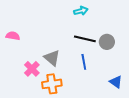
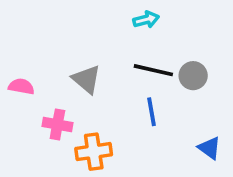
pink semicircle: (13, 36) -> (21, 86), moved
gray triangle: (52, 58) -> (86, 79), moved
pink cross: (32, 69) -> (57, 124), turned -35

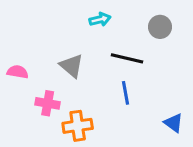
cyan arrow: (146, 20) -> (100, 19), moved
gray circle: (193, 76) -> (160, 27), moved

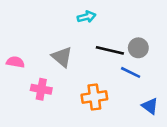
gray circle: (160, 27) -> (138, 48), moved
blue line: (126, 93) -> (131, 72), moved, turned -54
orange cross: (78, 126) -> (94, 97), moved

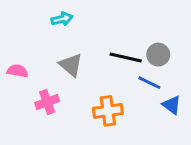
cyan arrow: (87, 17) -> (62, 19), moved
pink cross: (41, 89) -> (47, 102), turned -30
blue triangle: (150, 106) -> (172, 105), moved

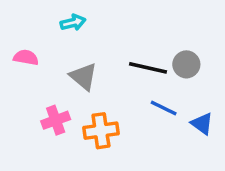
pink semicircle: (18, 71) -> (26, 57), moved
blue line: (149, 83) -> (164, 108), moved
orange cross: (108, 111) -> (101, 131), moved

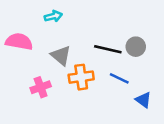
pink semicircle: (26, 57) -> (19, 42), size x1.5
blue triangle: (202, 124) -> (143, 100), moved
orange cross: (101, 131) -> (81, 77), moved

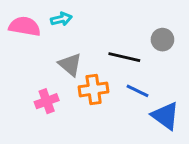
pink semicircle: (19, 42) -> (25, 26), moved
gray circle: (136, 47) -> (162, 40), moved
blue triangle: (143, 100) -> (165, 116), size x1.5

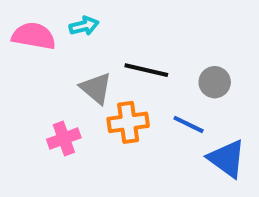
gray circle: (162, 40) -> (215, 82), moved
black line: (124, 57) -> (146, 70), moved

